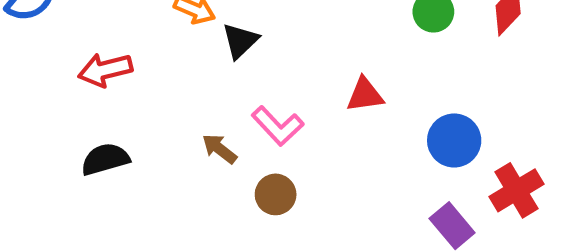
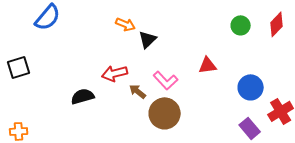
red arrow: (105, 70) -> (115, 73), moved
brown circle: (276, 194) -> (165, 113), size x1.6

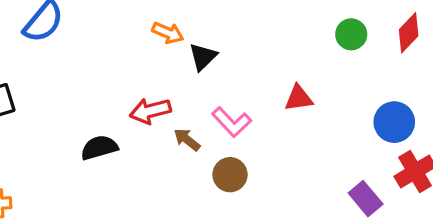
blue circle: (251, 87) -> (394, 122), moved
brown circle: (165, 113) -> (230, 175), size x0.7

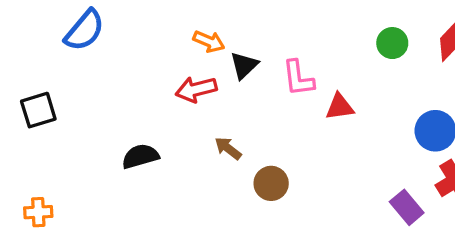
red arrow: (150, 111) -> (196, 89), moved
pink L-shape: (232, 122) -> (298, 78), moved, turned 36

